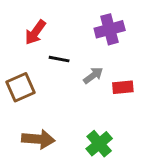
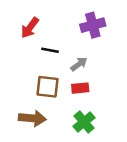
brown square: (20, 87) -> (47, 87), moved, turned 30
red rectangle: (123, 87) -> (80, 88), moved

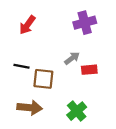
black line: (50, 50) -> (22, 66), moved
red rectangle: (80, 88) -> (89, 70), moved

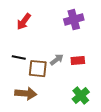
gray arrow: (72, 58) -> (57, 60), moved
green cross: (77, 111) -> (81, 96), moved

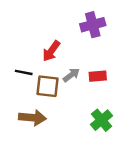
red arrow: (24, 22) -> (51, 51), moved

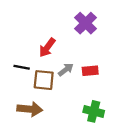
purple cross: (93, 25) -> (86, 23), turned -30
green cross: (102, 120) -> (94, 111), turned -36

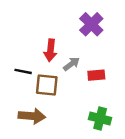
red arrow: (47, 48) -> (50, 50), turned -30
gray arrow: (66, 70) -> (72, 64), moved

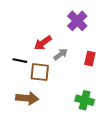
red arrow: (50, 50) -> (43, 43), turned 48
red rectangle: (96, 75) -> (90, 59), moved, turned -72

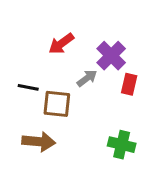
purple cross: (77, 21) -> (111, 56), moved
red arrow: (43, 43) -> (61, 44), moved

